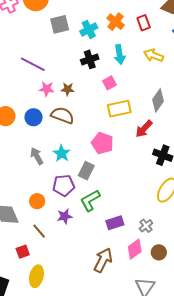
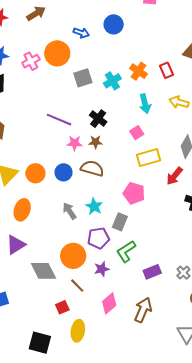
black cross: (90, 59) -> (98, 119), moved, turned -30
orange circle: (37, 201) -> (73, 256), size x1.6
pink diamond: (135, 249) -> (109, 303), moved

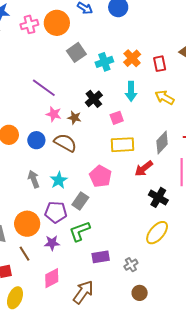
gray square: (83, 78) -> (76, 52), turned -30
black cross: (98, 119) -> (94, 99), moved

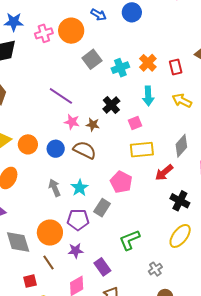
green L-shape: (80, 231) -> (130, 240), moved
purple rectangle: (101, 257) -> (102, 267), moved, turned 66

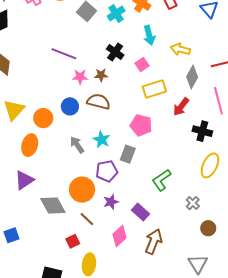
yellow arrow: (182, 101) -> (180, 49), moved
orange circle: (28, 144) -> (43, 118), moved

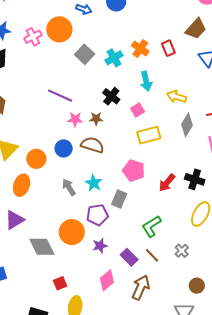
red arrow: (181, 107) -> (167, 183), moved
brown line: (87, 219) -> (152, 255), moved
brown circle: (208, 228) -> (197, 286), moved

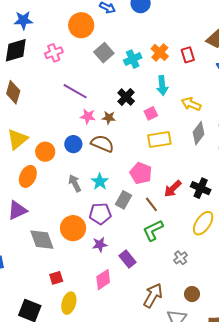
pink cross: (33, 37) -> (54, 53), moved
brown line: (152, 255) -> (151, 204), moved
brown arrow: (141, 287) -> (153, 295), moved

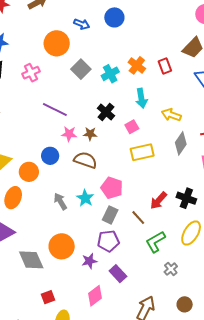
blue circle: (73, 144) -> (50, 156), moved
pink pentagon: (141, 173) -> (112, 188), moved
purple pentagon: (100, 214) -> (108, 241), moved
green L-shape: (153, 230) -> (155, 242), moved

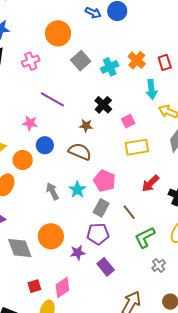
blue arrow: (82, 24) -> (93, 13), moved
cyan arrow: (141, 98) -> (151, 89), moved
pink star: (69, 134) -> (30, 123), moved
red arrow: (158, 201) -> (150, 183), moved
pink diamond: (95, 296) -> (62, 287), moved

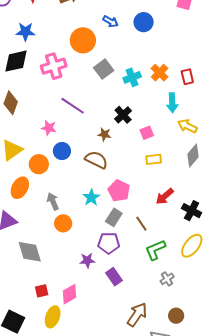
blue arrow: (93, 13) -> (110, 21), moved
pink cross: (31, 61) -> (54, 66), size x1.4
yellow rectangle: (137, 147) -> (154, 159), size x0.7
gray arrow: (52, 191) -> (53, 201), moved
orange circle: (51, 236) -> (63, 223), moved, size x0.7

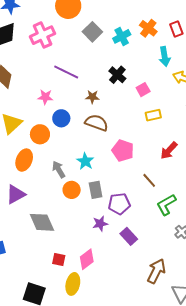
brown star: (104, 134) -> (92, 97), moved
cyan star: (91, 198) -> (85, 161), moved
gray rectangle: (114, 217) -> (96, 190), moved, turned -36
red square: (42, 291) -> (59, 260), turned 32

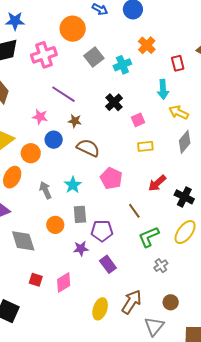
orange cross: (148, 28) -> (147, 45), moved
brown star: (92, 97) -> (75, 121), moved
orange circle: (72, 190) -> (55, 225), moved
yellow ellipse: (73, 284) -> (100, 309), moved

